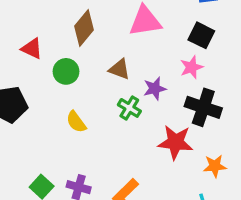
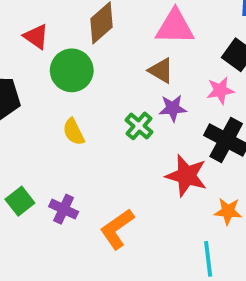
brown triangle: (119, 69) -> (161, 71), moved
green circle: (66, 71) -> (72, 70), size x1.4

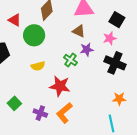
yellow semicircle: (74, 132) -> (38, 66), turned -72
red star: (186, 176) -> (60, 86), moved
purple cross: (64, 209) -> (40, 113), moved

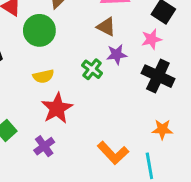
red star: (60, 86) -> (57, 108), moved, turned 30
purple cross: (40, 113) -> (44, 146), turned 32
orange L-shape: (64, 113) -> (113, 153), moved, turned -95

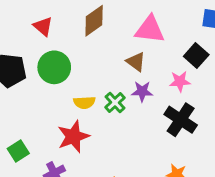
green circle: (39, 30) -> (54, 67), moved
yellow semicircle: (43, 76) -> (84, 102), moved

